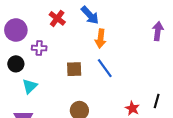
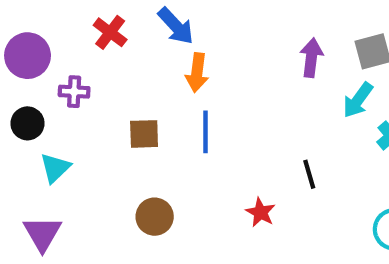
blue line: (105, 68) -> (205, 132), turned 36
black line: (157, 101) -> (309, 174), moved, turned -32

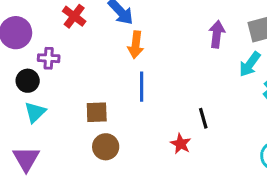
black circle: (28, 123) -> (28, 81), moved
brown square: (144, 134) -> (97, 112), moved
black line: (309, 174) -> (203, 118), moved

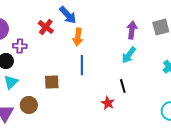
red cross: (74, 16) -> (46, 27), moved
cyan arrow: (250, 64) -> (129, 55), moved
brown circle: (106, 147) -> (29, 105), moved

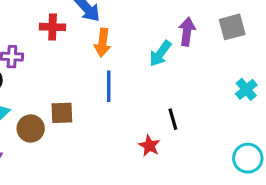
red cross: (46, 27) -> (53, 27), turned -35
cyan arrow: (129, 55) -> (160, 54), moved
brown circle: (29, 105) -> (31, 128), moved

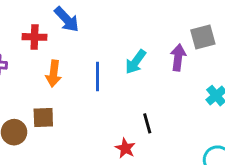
purple arrow: (187, 32) -> (178, 57), moved
orange arrow: (103, 43) -> (54, 74), moved
blue line: (109, 86) -> (97, 76), moved

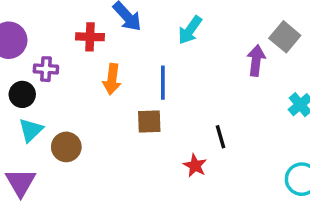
gray square: (203, 37) -> (285, 37), turned -35
cyan arrow: (136, 62) -> (190, 30), moved
brown square: (43, 117) -> (149, 122), moved

